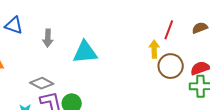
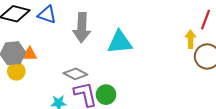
gray arrow: (48, 38) -> (82, 28), size x1.6

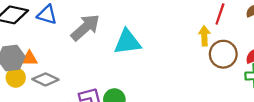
gray arrow: (82, 28) -> (85, 27), turned -132
gray diamond: (75, 74) -> (45, 79), moved

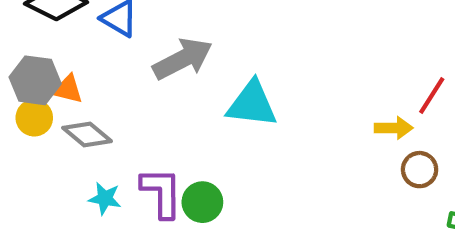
yellow arrow: (204, 36) -> (394, 128), turned 78
brown circle: (223, 54) -> (420, 170), size x0.7

